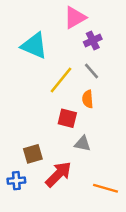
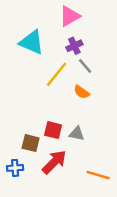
purple cross: (93, 40) -> (74, 46), moved
orange semicircle: (88, 99) -> (82, 92), turned -49
red square: (67, 118) -> (53, 130), moved
brown square: (33, 154) -> (31, 143), turned 30

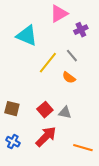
purple cross: (74, 46) -> (81, 30), moved
red square: (53, 130) -> (45, 110), turned 35
brown square: (31, 143) -> (12, 109), moved
blue cross: (15, 168) -> (13, 142), turned 32

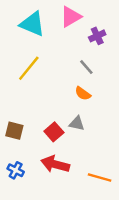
cyan triangle: (27, 36) -> (32, 24), moved
yellow line: (48, 63) -> (29, 68), moved
gray triangle: (65, 113) -> (77, 123), moved
red arrow: (46, 137) -> (55, 164), turned -120

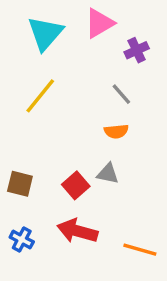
cyan triangle: (32, 24) -> (45, 33), turned 48
orange semicircle: (83, 93) -> (116, 131), turned -42

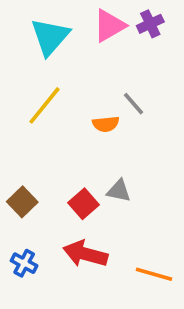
purple cross: (137, 50) -> (150, 24), moved
orange semicircle: (116, 131) -> (106, 124), moved
brown square: (20, 184) -> (22, 202), turned 32

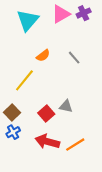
yellow line: (44, 105) -> (24, 80), moved
orange semicircle: (106, 124) -> (43, 56), moved, turned -32
blue cross: (24, 263) -> (13, 132), moved, turned 32
orange line: (154, 274) -> (75, 145), moved, turned -48

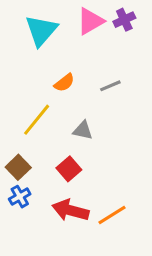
gray line: (74, 58) -> (110, 86), turned -72
gray triangle: (66, 106) -> (83, 130), moved

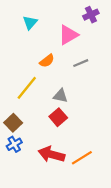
pink triangle: (90, 21) -> (68, 35), moved
cyan triangle: (41, 30) -> (30, 23), size x0.6
red square: (69, 169) -> (58, 117), moved

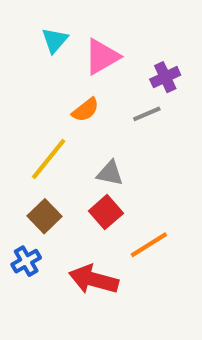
purple cross: (91, 15) -> (165, 77), moved
pink triangle: (68, 35) -> (102, 57), moved
brown square: (13, 123) -> (45, 216), moved
orange line: (82, 158) -> (149, 245), moved

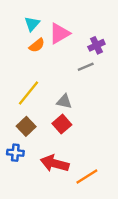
orange semicircle: (85, 110) -> (37, 45), moved
orange line: (149, 245) -> (87, 177), moved
blue cross: (26, 261) -> (15, 153), turned 35

